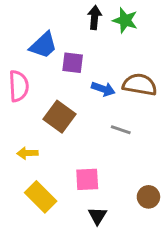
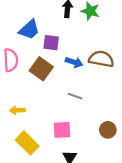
brown square: (59, 117) -> (41, 69), moved
gray line: (121, 130) -> (75, 96), moved
brown circle: (148, 197) -> (108, 130), moved

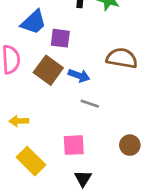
blue arrow: (74, 62) -> (79, 76), moved

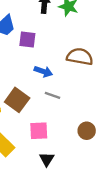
brown square: (48, 70) -> (17, 100), moved

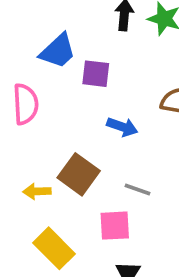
gray line: (52, 95) -> (137, 189), moved

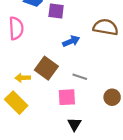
blue arrow: (122, 127) -> (71, 41), turned -42
yellow rectangle: (54, 248) -> (16, 103), moved

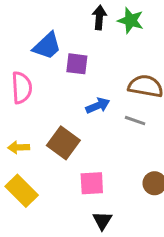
gray line: (80, 77) -> (135, 121), moved
yellow arrow: (23, 78) -> (19, 147), moved

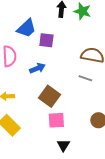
blue arrow: (98, 106) -> (37, 68), moved
brown square: (63, 143) -> (49, 96), moved

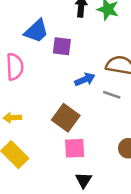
blue arrow: (37, 68) -> (85, 79), moved

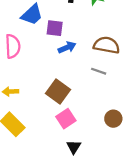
blue arrow: (85, 79) -> (67, 47), moved
pink square: (75, 148) -> (66, 119), turned -30

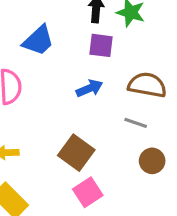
purple square: (55, 28) -> (101, 45), moved
brown circle: (113, 119) -> (152, 161), moved

